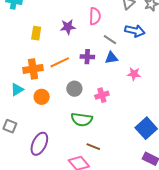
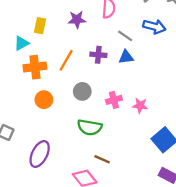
orange line: (60, 62) -> (66, 60), turned -36
pink star: (134, 74) -> (140, 105), moved
cyan triangle: (17, 90) -> (22, 43), moved

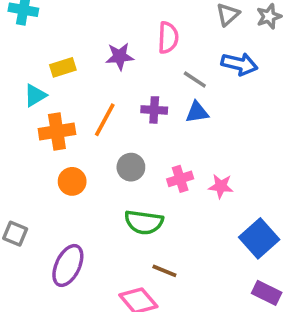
yellow rectangle: (40, 26) -> (63, 67), turned 63

